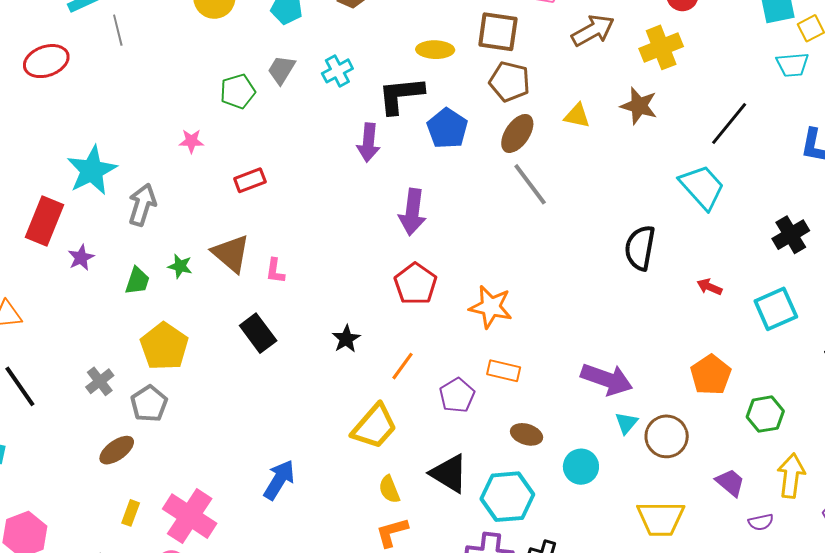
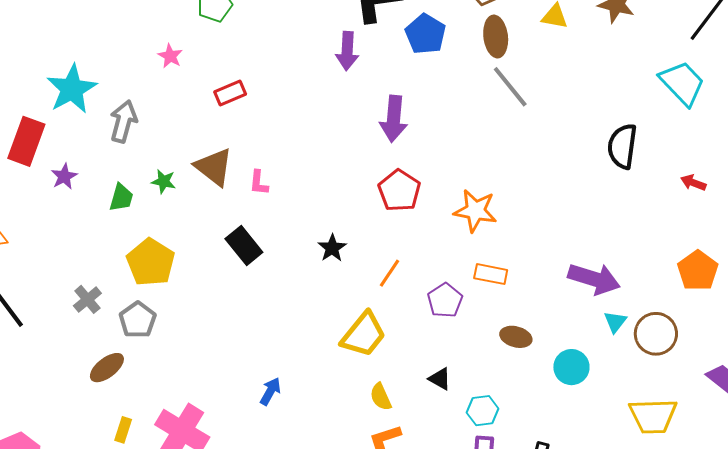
brown ellipse: (517, 133) -> (496, 36), turned -39
pink star: (191, 141) -> (170, 56), turned 30
black triangle: (449, 473) -> (440, 379), size x0.6
blue arrow: (279, 480) -> (270, 391), size x0.7
cyan hexagon: (507, 497) -> (483, 411), moved, size x0.6

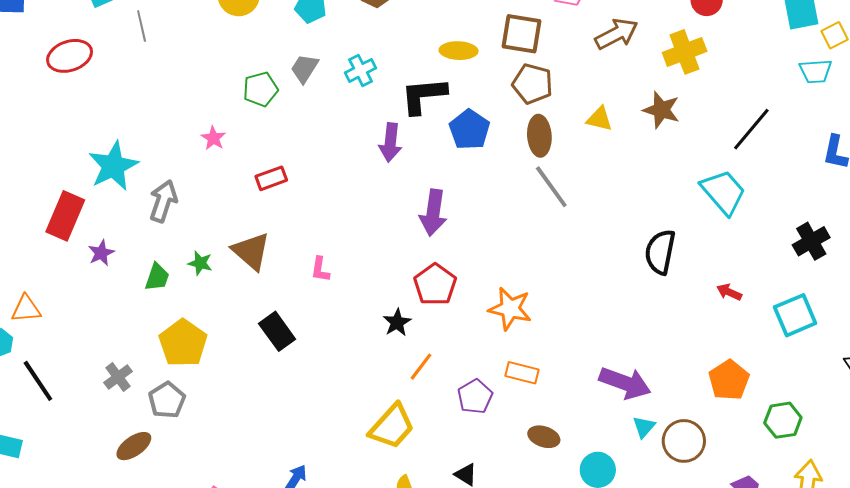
pink L-shape: (259, 183) -> (320, 269), moved
black star: (332, 248) -> (397, 322), moved

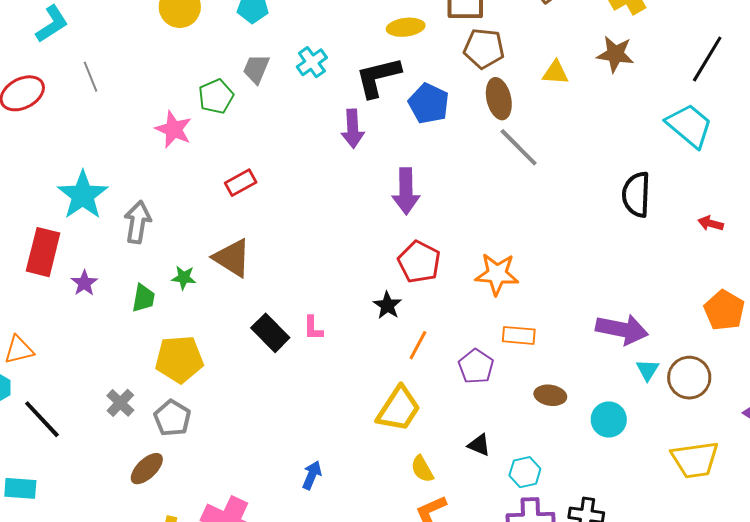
gray line: (142, 26) -> (90, 77), moved
pink star: (213, 138) -> (174, 129), moved, size x1.5
pink L-shape: (320, 269) -> (313, 328), moved
yellow pentagon: (183, 343) -> (179, 359), turned -30

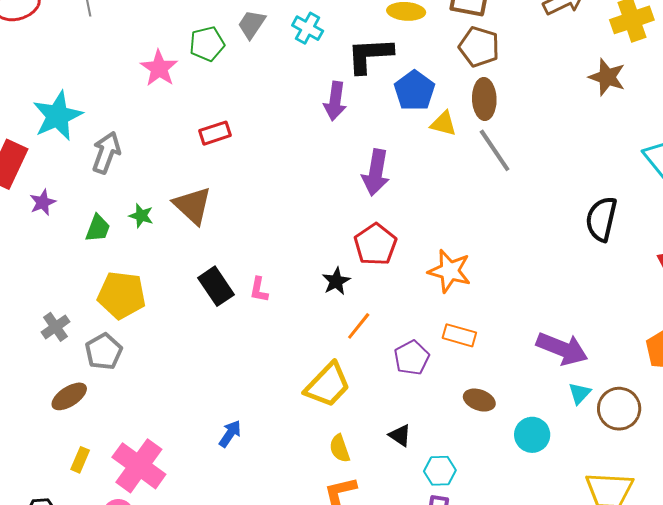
cyan cross: (312, 62) -> (308, 28), turned -36
yellow triangle: (555, 73) -> (443, 124), moved

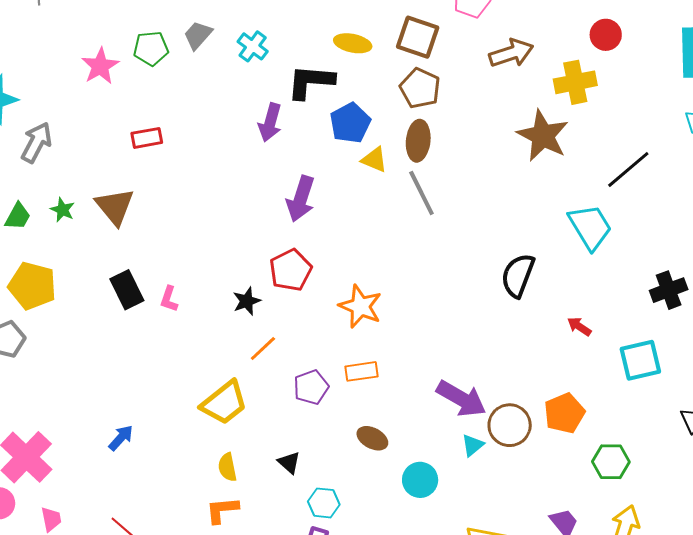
brown star: (607, 77) -> (543, 136), size x1.4
orange rectangle: (459, 335) -> (361, 371), turned -32
brown circle: (619, 409) -> (510, 425), moved

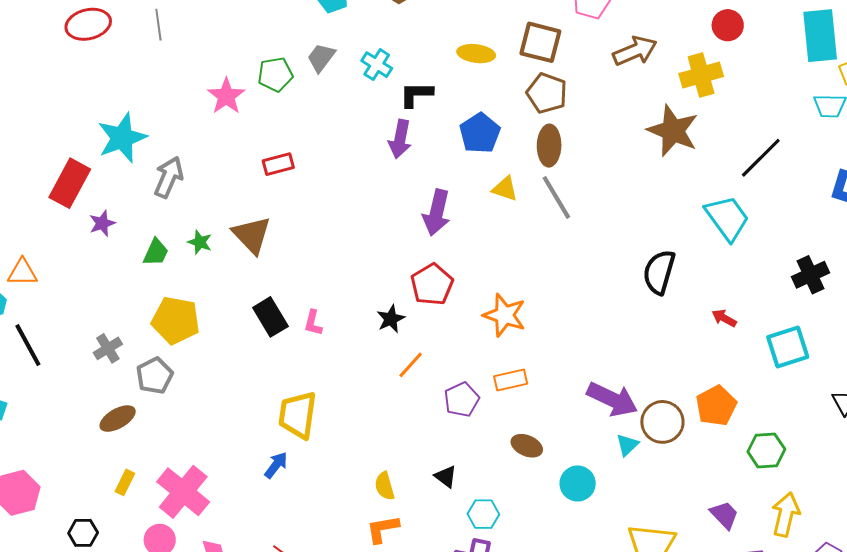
black L-shape: (311, 82) -> (416, 94), moved, size x0.7
yellow triangle: (374, 160) -> (505, 189), moved
yellow trapezoid: (224, 403) -> (298, 415), moved, turned 141

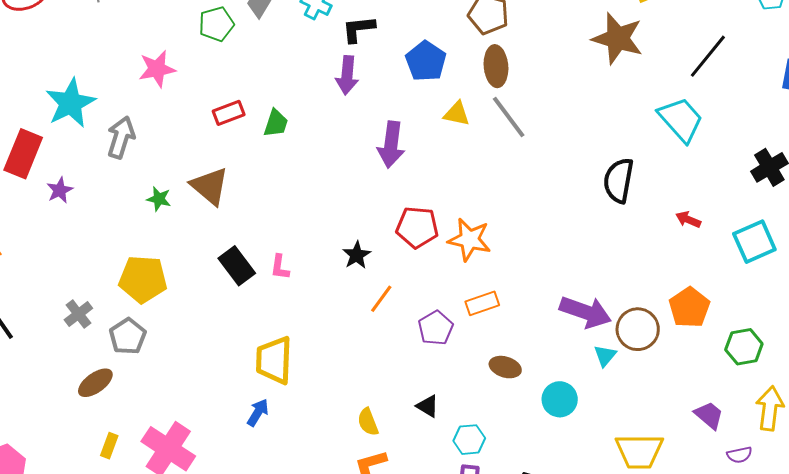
pink star: (226, 96) -> (157, 69), moved, turned 30
green trapezoid: (156, 252) -> (276, 123), moved
red pentagon: (432, 284) -> (417, 227), moved, turned -30

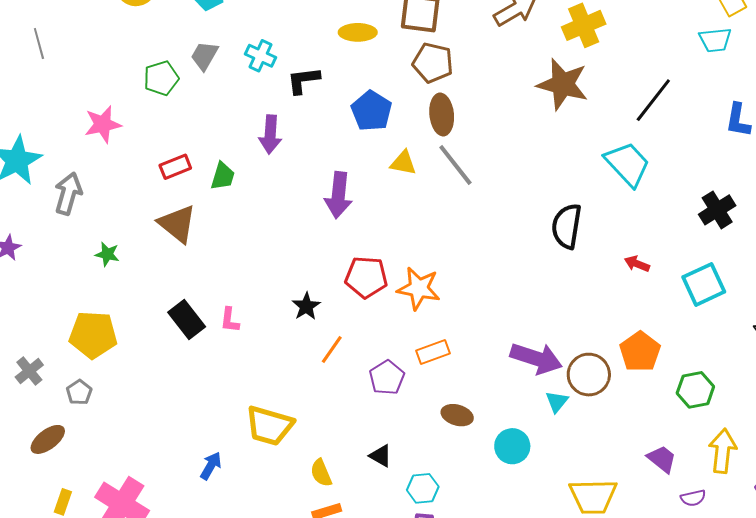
purple arrow: (347, 75) -> (270, 134), moved
brown triangle: (210, 186) -> (177, 224), moved
gray pentagon: (128, 336) -> (79, 392), size x0.7
yellow trapezoid: (274, 360) -> (269, 426), moved, turned -75

